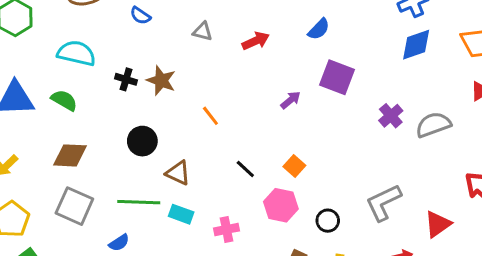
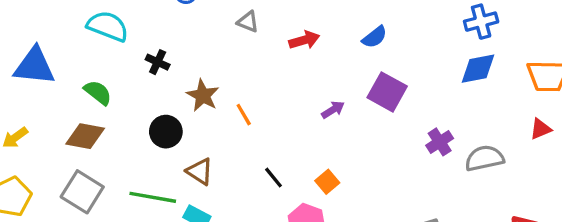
brown star: (161, 81) -> (203, 95), moved
green semicircle: (64, 100) -> (98, 92), moved

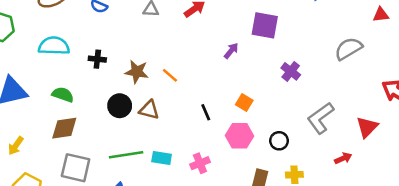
red triangle: (541, 129) -> (381, 15), turned 35
purple cross: (440, 142) -> (291, 71), moved
brown triangle: (200, 172) -> (149, 110), moved
black line: (273, 178) -> (206, 112), turned 35

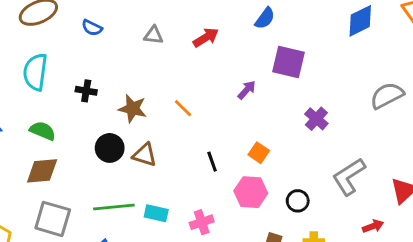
cyan semicircle: (54, 46) -> (35, 72), turned -88
orange line: (170, 75) -> (183, 108), moved

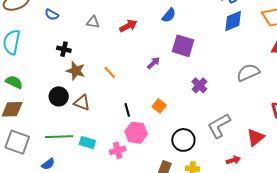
black cross: (86, 91) -> (64, 49), moved
pink hexagon: (251, 192) -> (136, 133), moved
black circle: (298, 201) -> (183, 140), size x1.5

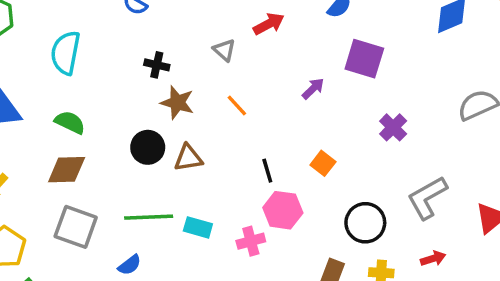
gray triangle: (93, 22) -> (224, 50), moved, turned 32
brown triangle: (82, 103) -> (188, 158), turned -30
red arrow: (233, 160) -> (433, 259), moved

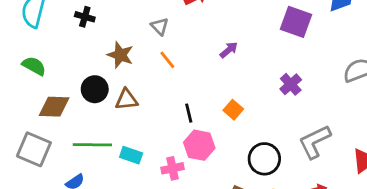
gray triangle: (224, 50) -> (160, 26), moved
purple square: (364, 59) -> (296, 22), moved
black cross: (157, 65) -> (85, 17), moved
brown diamond: (67, 170) -> (54, 107), moved

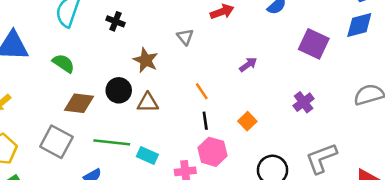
orange line: (167, 60) -> (202, 91), moved

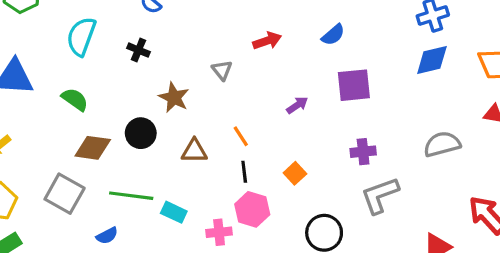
purple square: (314, 44) -> (354, 85), moved, turned -32
purple cross: (304, 102) -> (363, 152), turned 30
brown triangle: (148, 103) -> (194, 151), moved
gray L-shape: (321, 158) -> (380, 195), moved

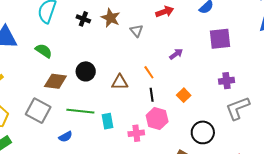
brown star: (174, 98) -> (111, 18), moved
purple arrow: (297, 105) -> (176, 54), moved
cyan rectangle: (174, 212) -> (107, 121), turned 56

